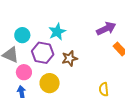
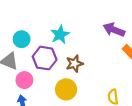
purple arrow: (106, 29) -> (114, 30), turned -132
yellow circle: (50, 83) -> (66, 89), moved

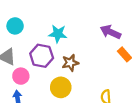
cyan star: (60, 34) -> (58, 34), turned 30
cyan circle: (22, 39) -> (15, 26), moved

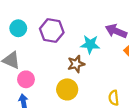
cyan star: (58, 34) -> (90, 44), moved
purple hexagon: (42, 56) -> (52, 31), moved

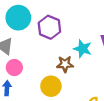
cyan circle: (18, 28) -> (18, 18), size x1.5

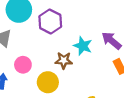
pink circle: (14, 67) -> (23, 65), moved

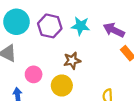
cyan star: (83, 46) -> (81, 26), moved

